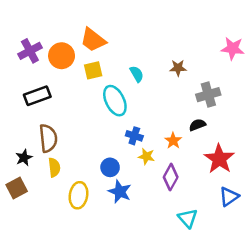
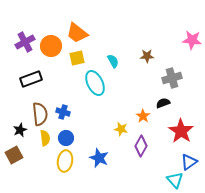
blue cross: (134, 136) -> (63, 112), moved
blue circle: (110, 167) -> (66, 138), moved
cyan triangle: (188, 218) -> (175, 180), moved

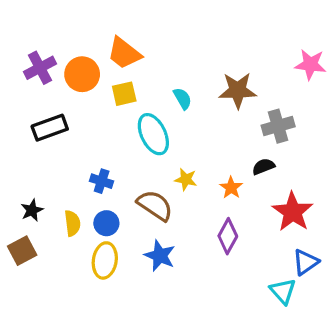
brown star: (147, 56) -> (238, 90), size x1.6
brown semicircle: (40, 114) -> (155, 205), moved, turned -50
yellow star: (121, 129) -> (186, 179), moved

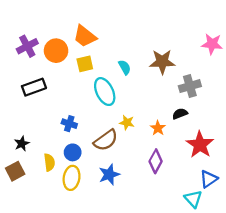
brown semicircle: (155, 205) -> (106, 140), turned 110
yellow semicircle: (72, 223) -> (49, 162), moved
blue star: (160, 256) -> (109, 175), turned 30

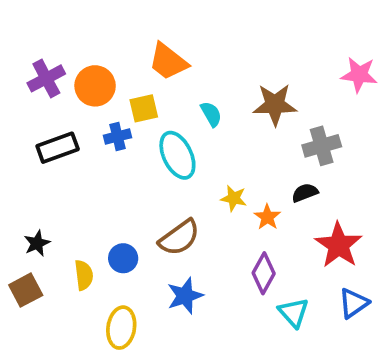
orange trapezoid: (85, 36) -> (168, 62), moved
yellow star: (127, 123) -> (234, 198), moved
blue cross: (69, 124) -> (118, 136), moved, turned -32
yellow ellipse: (72, 178) -> (121, 328), moved
cyan triangle: (193, 199) -> (294, 313), moved

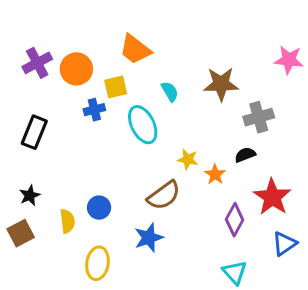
black rectangle: (58, 148) -> (34, 132), moved, turned -48
brown semicircle: (179, 238) -> (164, 195), moved
purple diamond: (264, 273) -> (235, 220), moved
cyan triangle: (294, 313) -> (235, 272), moved

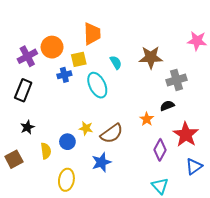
orange trapezoid: (135, 49) -> (92, 34), turned -130
purple cross: (37, 63) -> (27, 56), moved
yellow star: (188, 159) -> (86, 128), moved
black star: (30, 195) -> (27, 127), moved

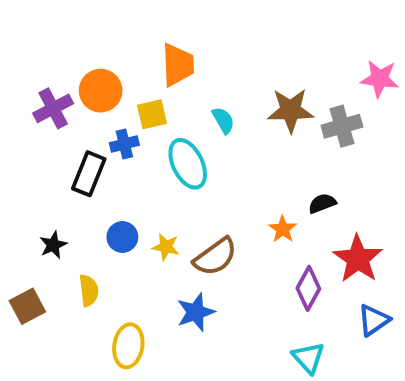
gray cross: (176, 80) -> (342, 126), moved
black rectangle: (23, 90) -> (89, 174), moved
blue circle: (67, 142) -> (122, 237), moved

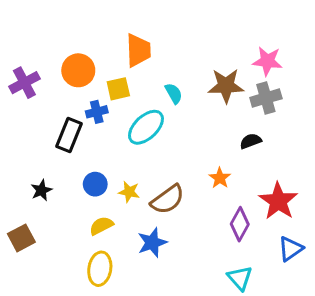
pink star: (380, 79) -> (267, 61), moved
purple cross: (53, 108) -> (24, 83), moved
cyan ellipse: (188, 164) -> (146, 127), turned 72
black semicircle: (322, 203) -> (251, 141), moved
yellow semicircle: (89, 290) -> (101, 226), moved, turned -110

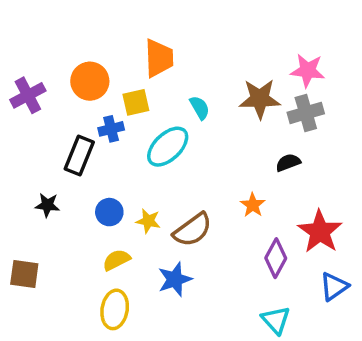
black star: (41, 190) -> (47, 205), moved, turned 30
brown square: (21, 238) -> (24, 274), turned 36

